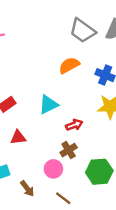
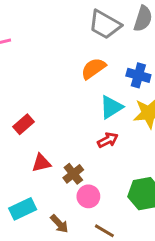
cyan triangle: (48, 105) -> (111, 107), moved
brown cross: (69, 150) -> (73, 174), moved

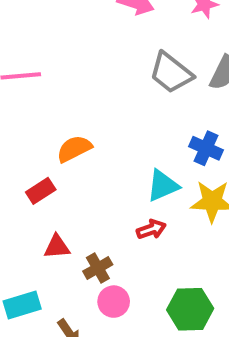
orange semicircle: (93, 68) -> (74, 149), moved

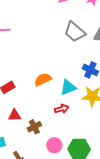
orange semicircle: (74, 149) -> (43, 79), moved
pink circle: (114, 302) -> (54, 145), moved

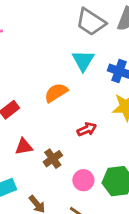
cyan triangle: (68, 87) -> (83, 61), moved, turned -30

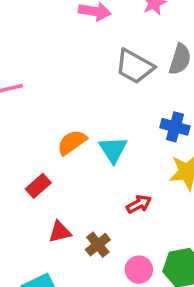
cyan triangle: (83, 61) -> (113, 150), moved
orange semicircle: (56, 93) -> (72, 142), moved

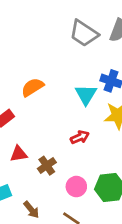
cyan triangle: (113, 150) -> (86, 95), moved

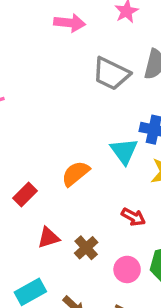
orange semicircle: (33, 87) -> (76, 173), moved
red arrow: (80, 137) -> (133, 217), moved, turned 60

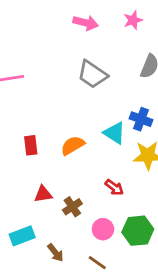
gray trapezoid: (111, 74) -> (92, 74), moved
cyan triangle: (124, 151) -> (114, 133), turned -30
red rectangle: (25, 194) -> (31, 145), moved, turned -60

